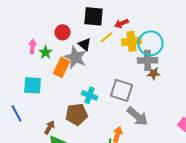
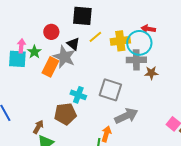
red arrow: (122, 23) -> (148, 29), moved, turned 32
brown star: (154, 73) -> (151, 73), moved
cyan square: (32, 85) -> (17, 59), moved
gray arrow: (138, 116) -> (126, 116), turned -65

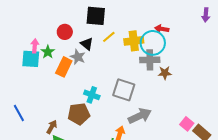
gray star: (64, 57) -> (78, 57), size x0.7

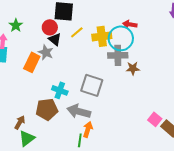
red circle: (65, 32) -> (50, 27), moved
green star: (48, 52) -> (16, 25), moved
gray arrow: (140, 116) -> (79, 111), moved, turned -140

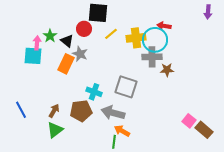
green star: (16, 25) -> (50, 36), moved
black triangle: (55, 39) -> (67, 41), moved
brown arrow: (20, 122) -> (54, 111), moved
orange arrow: (88, 129) -> (122, 131), turned -77
green triangle: (27, 138) -> (55, 130), moved

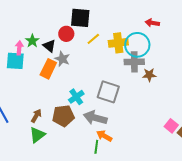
red arrow: (164, 26) -> (152, 23), moved
cyan cross: (94, 92) -> (76, 97), turned 35

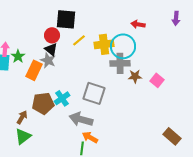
green star: (32, 41) -> (18, 56), moved
black triangle: (49, 46) -> (51, 49), moved
brown pentagon: (63, 116) -> (43, 103), moved
pink square: (171, 126) -> (157, 80), moved

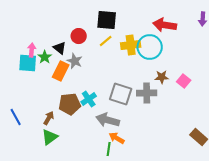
black square: (66, 19) -> (107, 20), moved
red arrow: (138, 24) -> (165, 25), size x1.6
black triangle: (51, 49) -> (60, 48), moved
gray cross: (120, 63) -> (147, 93), moved

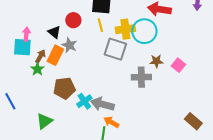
yellow line: (106, 41) -> (100, 25), turned -64
green star: (45, 57) -> (37, 69), moved
gray square: (121, 94) -> (115, 49), moved
cyan cross: (89, 99) -> (84, 101), moved
brown arrow: (49, 118) -> (40, 56), moved

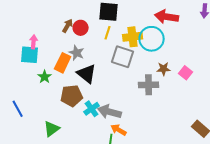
yellow line: (100, 25) -> (108, 33), turned 32
black triangle: (54, 32) -> (87, 74), moved, size x1.5
brown arrow: (40, 56) -> (68, 26), moved

